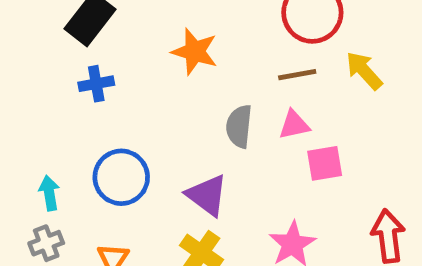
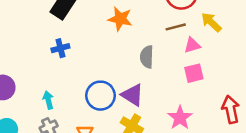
blue cross: (96, 84) -> (60, 48), moved
pink triangle: (294, 125) -> (192, 45), moved
blue circle: (121, 177) -> (101, 96), moved

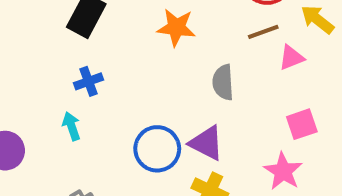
pink square: (194, 73) -> (302, 124), moved
cyan arrow: (48, 100) -> (71, 126), moved

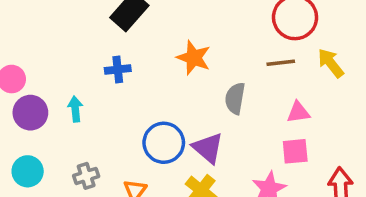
orange star: (176, 28) -> (194, 58), moved
pink triangle: (291, 58) -> (298, 112), moved
cyan arrow: (71, 126) -> (75, 109), moved

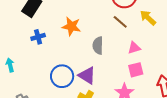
brown line: (281, 63) -> (120, 22), turned 56
blue cross: (118, 70) -> (38, 37), moved

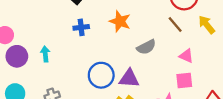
gray semicircle: (98, 46) -> (146, 47), turned -126
pink triangle: (134, 48) -> (186, 56), turned 32
purple triangle: (87, 75) -> (129, 78), turned -36

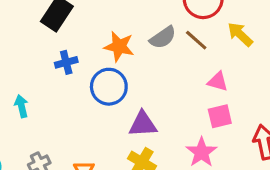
gray semicircle: (146, 47) -> (163, 37), moved
blue circle: (101, 75) -> (109, 87), moved

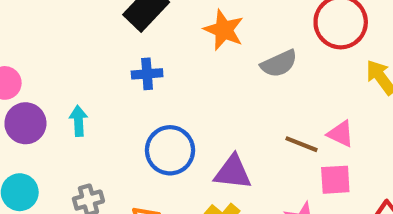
brown line: (196, 40) -> (301, 144), moved, turned -30
orange star: (119, 46) -> (224, 30), moved
blue circle: (109, 87) -> (170, 150), moved

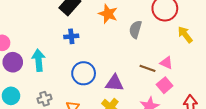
gray semicircle: (279, 64) -> (135, 29), turned 132
cyan arrow: (78, 121) -> (39, 60), size x1.5
pink square: (335, 180) -> (165, 85), turned -35

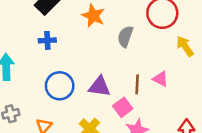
brown line: (148, 68) -> (137, 84), turned 70
purple triangle: (115, 83) -> (99, 86), moved
pink square: (165, 85) -> (123, 107), moved

